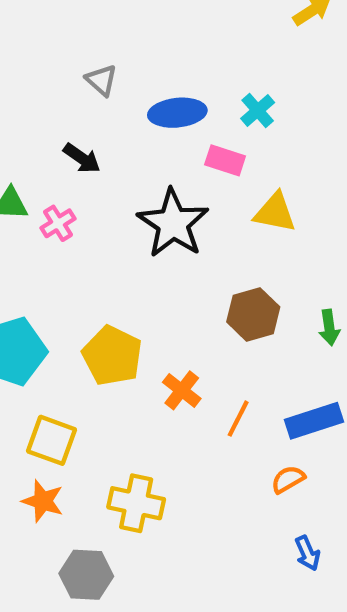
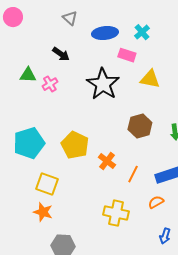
yellow cross: (136, 503) -> (116, 213), moved
blue arrow: (308, 553) -> (165, 236), turned 42

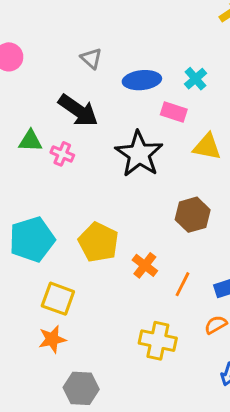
black arrow: (61, 54) -> (78, 111), size x1.6
pink cross: (50, 84) -> (62, 154), turned -35
orange star: (43, 212) -> (52, 339), turned -30

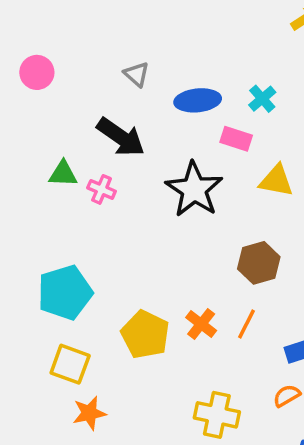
yellow pentagon: (98, 242) -> (145, 334), moved
orange line: (182, 284) -> (247, 324), moved
yellow square: (58, 299) -> (70, 364), moved

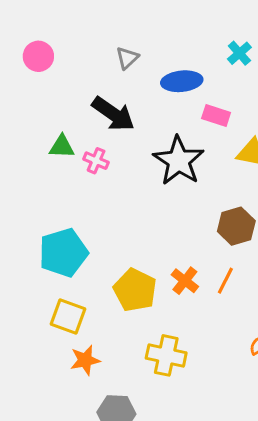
gray triangle: (136, 74) -> (127, 58), turned 35
cyan cross: (262, 99) -> (239, 53), moved
yellow cross: (217, 415) -> (166, 355), moved

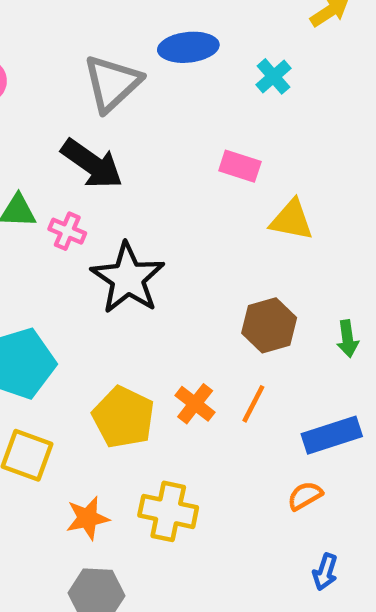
gray triangle: (127, 58) -> (112, 83), size x1.8
blue ellipse: (182, 81) -> (188, 47), moved
black star: (179, 161) -> (128, 278), moved
orange star: (85, 360) -> (87, 518), moved

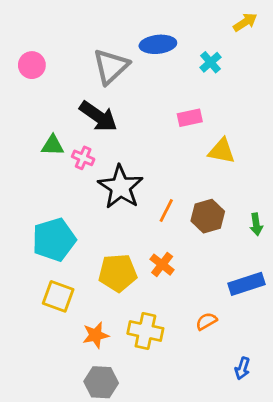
pink rectangle: (240, 166) -> (190, 118), turned -30
orange line: (253, 404) -> (166, 211), moved
yellow pentagon: (123, 417) -> (118, 273), turned -30
orange semicircle: (305, 496) -> (206, 321), moved

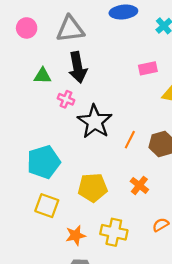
gray triangle: (111, 66) -> (70, 29), moved, turned 36
black arrow: (98, 116) -> (78, 67), turned 44
green triangle: (53, 145) -> (43, 76), moved
orange cross: (162, 265) -> (139, 185), moved

